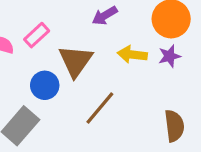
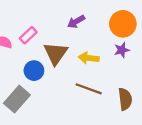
yellow arrow: (132, 55) -> (89, 58), moved
brown line: (100, 108) -> (89, 89), moved, turned 70

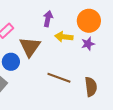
purple arrow: (76, 22) -> (48, 19), turned 133
yellow arrow: (89, 58) -> (64, 37), moved

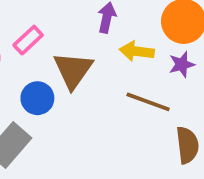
brown line: (59, 78) -> (148, 102), moved

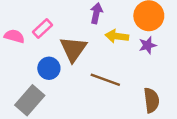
brown line: (148, 102) -> (105, 80), moved

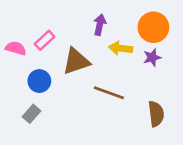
brown triangle: (73, 49) -> (76, 61), turned 36
blue circle: (49, 68) -> (39, 81), moved
gray rectangle: (30, 100) -> (31, 114), size x0.6

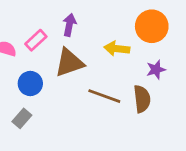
purple arrow: (100, 25) -> (69, 25), moved
purple star: (152, 57) -> (156, 70), moved
brown semicircle: (156, 114) -> (142, 99), moved

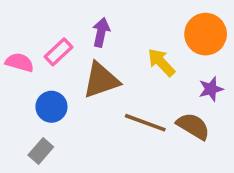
yellow arrow: (117, 49) -> (161, 62), turned 40
brown semicircle: (142, 99) -> (193, 126), turned -52

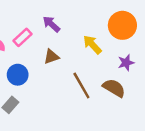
purple arrow: (101, 32) -> (51, 24), turned -60
brown triangle: (101, 80) -> (51, 57), size x0.6
brown line: (145, 123) -> (81, 86), turned 40

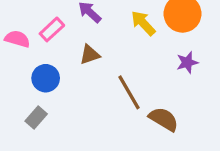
yellow arrow: (92, 45) -> (143, 23), moved
brown semicircle: (114, 88) -> (164, 119), moved

